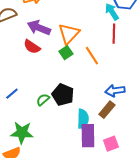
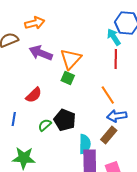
red semicircle: (32, 47) -> (34, 95), moved, turned -78
green square: (66, 53) -> (68, 78), turned -32
orange line: (92, 56) -> (108, 95), moved
blue line: (12, 94) -> (14, 119), turned -40

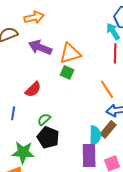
orange triangle: (71, 59) -> (70, 53), turned 30
black pentagon: (65, 120) -> (48, 137), moved
cyan semicircle: (85, 144) -> (95, 135), moved

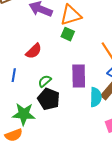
purple rectangle: (89, 155) -> (79, 76), moved

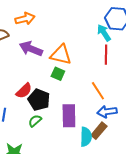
orange triangle: (71, 15) -> (61, 55), turned 30
black pentagon: (49, 99) -> (39, 100), moved

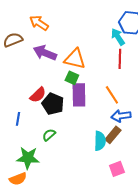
orange arrow: (25, 19) -> (39, 23), turned -132
purple rectangle: (69, 116) -> (79, 95), moved
green semicircle: (35, 121) -> (49, 135), moved

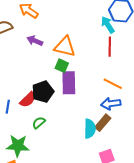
purple arrow: (45, 53) -> (35, 41), size x0.7
red semicircle: (38, 95) -> (28, 100), moved
orange line: (112, 95) -> (113, 84), moved, turned -30
black pentagon: (53, 104) -> (43, 92), turned 30

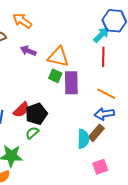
cyan arrow: (108, 25) -> (101, 35), turned 78
purple rectangle: (69, 83) -> (71, 83), moved
black pentagon: (43, 92) -> (36, 114), moved

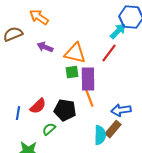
red line: (103, 57) -> (109, 53), moved, turned 36
green square: (55, 76) -> (72, 72), turned -32
orange line: (106, 94) -> (89, 97), moved, turned 42
black pentagon: (36, 114) -> (65, 110), moved, turned 30

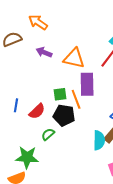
green square: (72, 72) -> (60, 94), moved
orange line: (89, 97) -> (76, 99), moved
blue line: (18, 113) -> (16, 105), moved

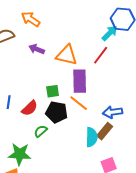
orange line: (76, 99) -> (79, 103), moved, turned -30

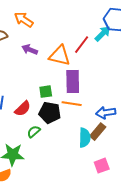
red line: (101, 55) -> (82, 45), moved
orange line: (79, 103) -> (72, 104), turned -30

